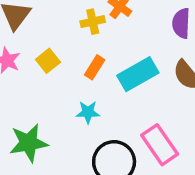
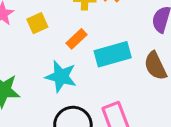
cyan star: (88, 112) -> (61, 76), size x1.5

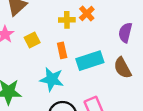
orange rectangle: (77, 39) -> (62, 50), turned -56

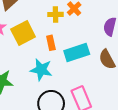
yellow square: (32, 40) -> (23, 33), size x1.6

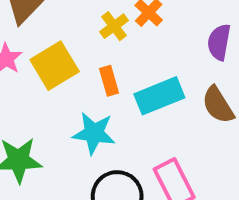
yellow cross: (55, 14) -> (114, 26), turned -32

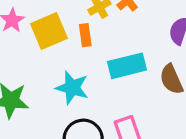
orange rectangle: (109, 81) -> (85, 35), moved

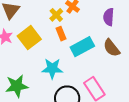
orange rectangle: (85, 35) -> (61, 34), moved

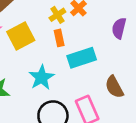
brown semicircle: (112, 48) -> (114, 87), moved
cyan star: (52, 69) -> (42, 77), turned 30

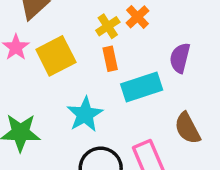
purple semicircle: (119, 28) -> (180, 58), moved

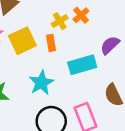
purple semicircle: (180, 58) -> (110, 45), turned 30
orange rectangle: (110, 59) -> (51, 43), moved

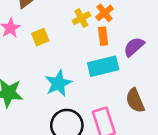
yellow square: (22, 41) -> (40, 37), size x0.6
orange rectangle: (51, 43) -> (103, 36), moved

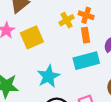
orange cross: (105, 13) -> (86, 15), turned -32
yellow square: (40, 37) -> (32, 37), size x1.5

